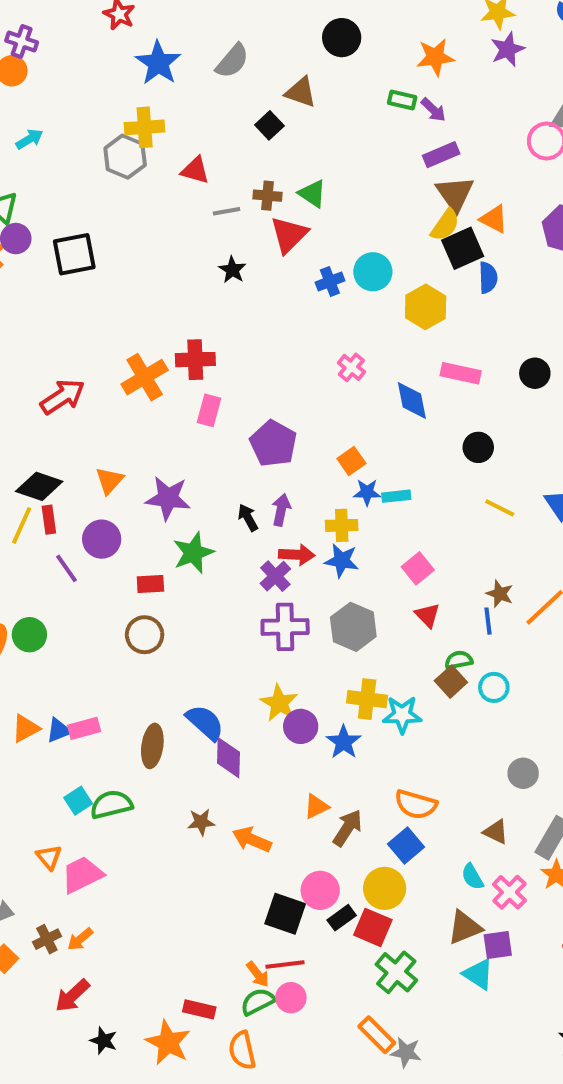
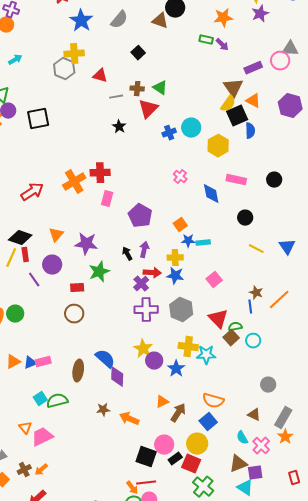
brown triangle: (301, 92) -> (160, 21), moved
purple rectangle: (441, 155) -> (253, 68), moved
red triangle: (428, 615) -> (218, 319), moved, size x1.5

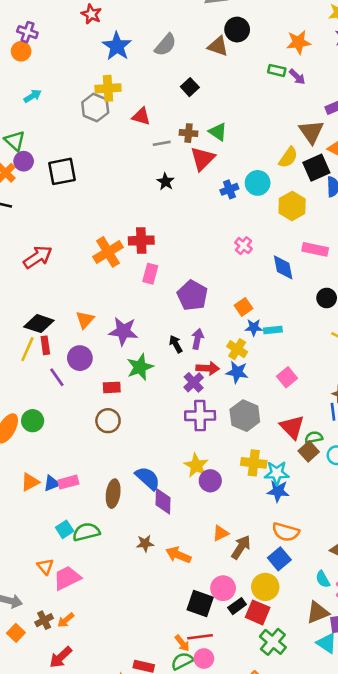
yellow semicircle: (228, 104) -> (288, 157), moved
red arrow: (32, 192) -> (38, 257), moved
yellow cross: (175, 258) -> (237, 349), turned 35
blue star: (176, 369) -> (278, 491), moved, turned -30

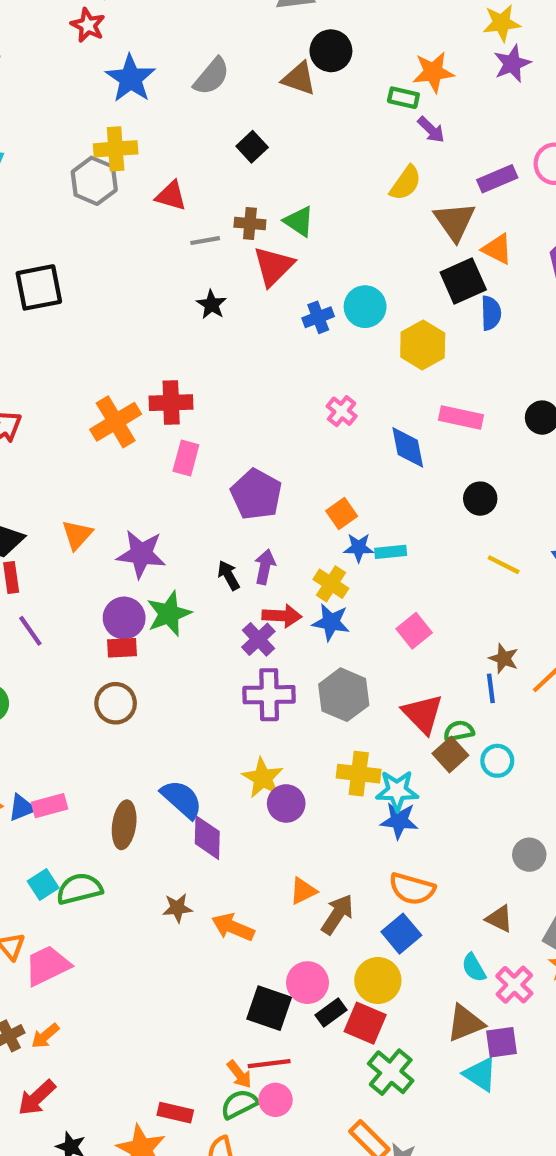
green rectangle: (277, 70) -> (403, 98), moved
yellow semicircle: (288, 157) -> (406, 183), moved
purple circle: (80, 358) -> (124, 618), moved

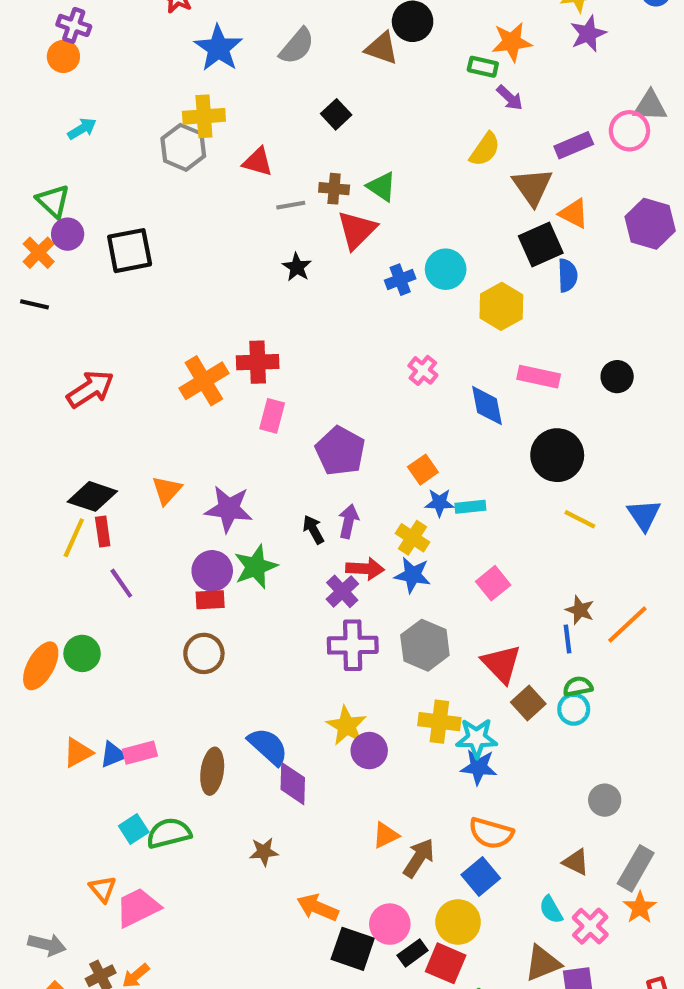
black circle: (480, 499) -> (557, 455), size x1.6
green semicircle: (459, 731) -> (578, 686), moved
orange arrow: (233, 927) -> (318, 908), moved

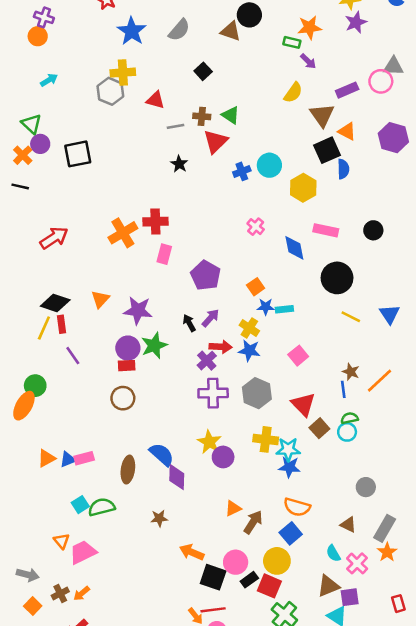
purple arrow: (349, 521) -> (211, 318), turned 30
green circle: (82, 653) -> (35, 386), moved

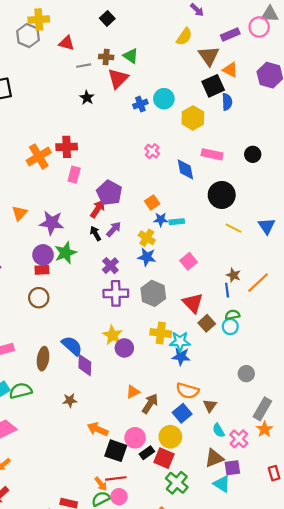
red arrow: (221, 347) -> (98, 209), moved, turned -60
brown triangle: (348, 525) -> (210, 406), moved, turned 40

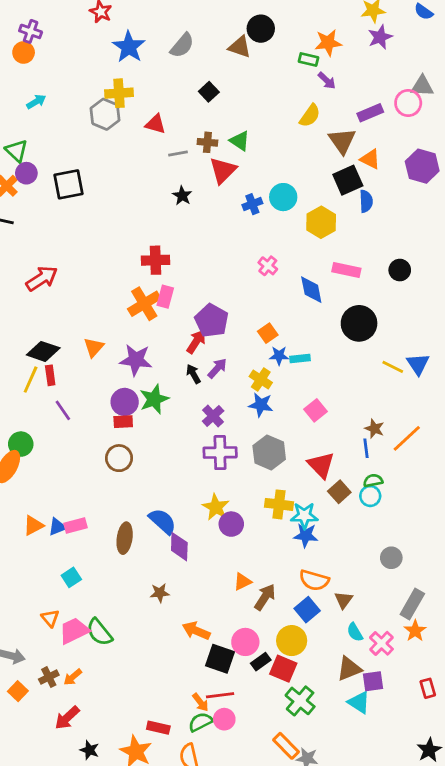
orange cross: (39, 156) -> (144, 304), moved
yellow line: (233, 228) -> (393, 367), moved
green semicircle: (21, 391) -> (99, 632), moved, turned -115

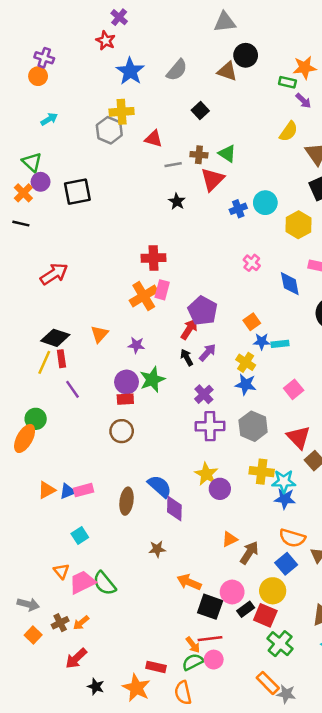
purple star: (136, 360) -> (136, 345), size x0.6

